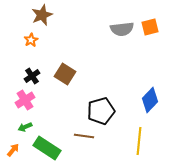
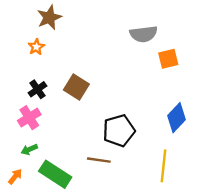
orange square: (150, 27) -> (168, 59), moved

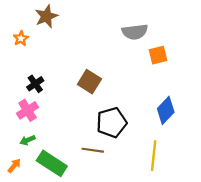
orange star: (36, 47) -> (21, 38), moved
brown square: (76, 87) -> (89, 82), moved

